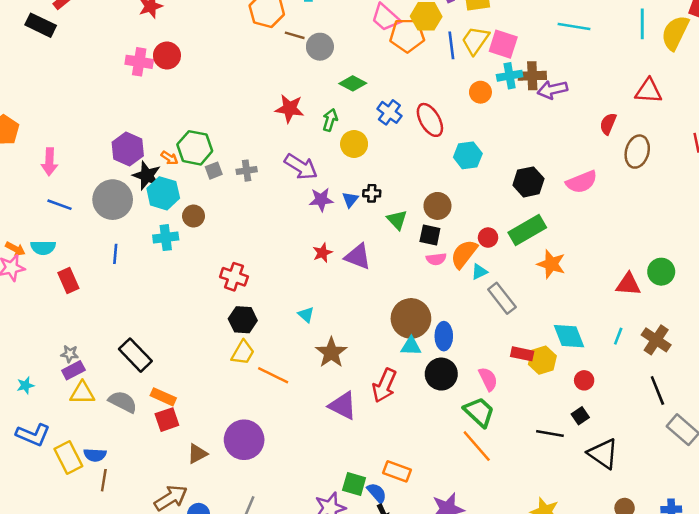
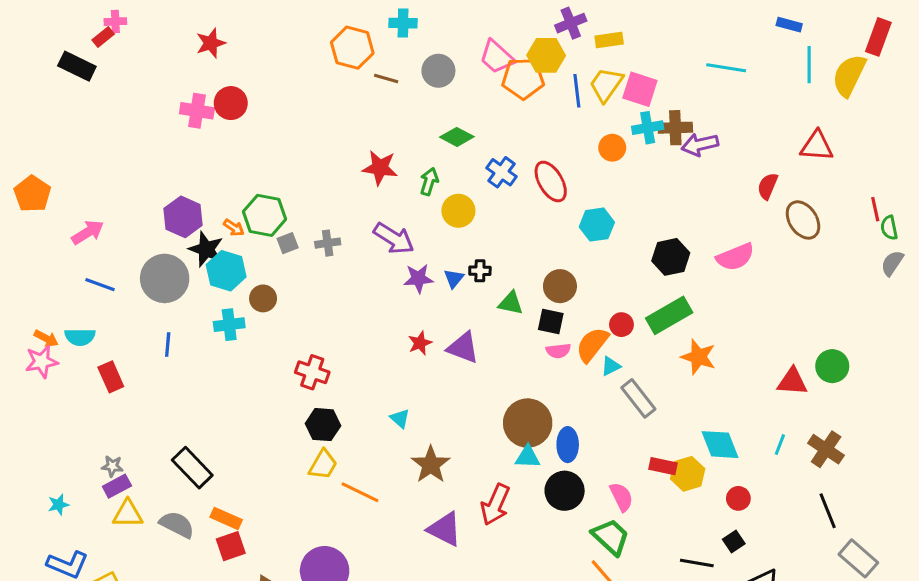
gray circle: (320, 47) -> (438, 71), moved
brown ellipse: (637, 152) -> (803, 220), turned -48
pink arrow: (49, 162) -> (88, 232), turned -124
green triangle: (397, 220) -> (511, 303), turned -35

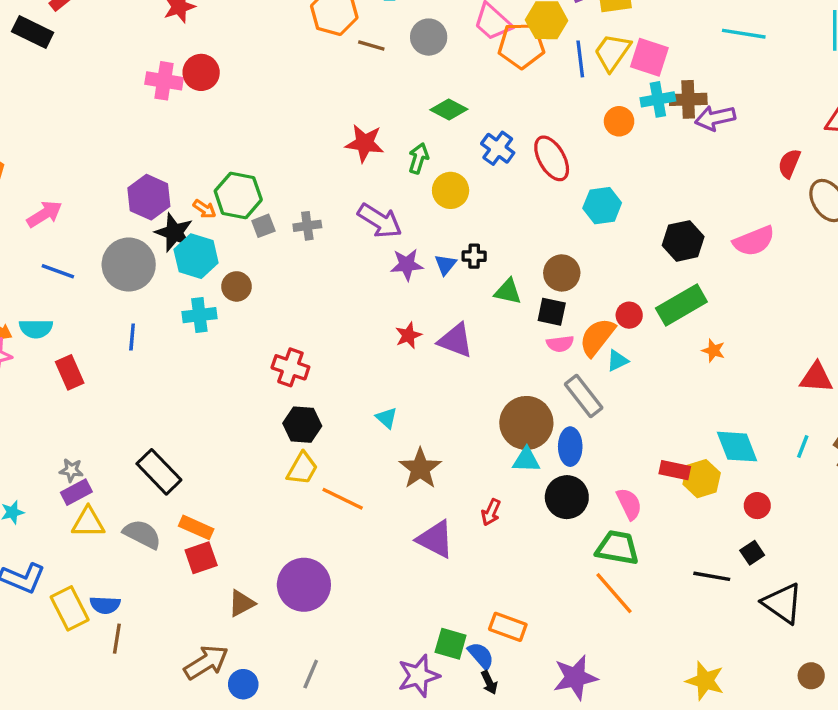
orange star: (698, 357) -> (713, 351), size x0.6
gray rectangle: (638, 398) -> (584, 396), moved
red arrow: (495, 505) -> (491, 512), size x0.6
green trapezoid: (611, 537) -> (617, 548), turned -33

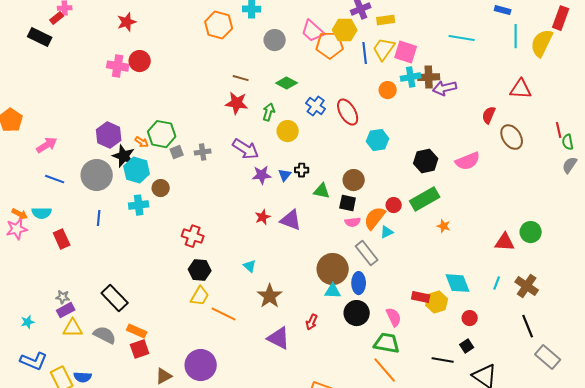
brown line: (371, 45) -> (241, 78), moved

